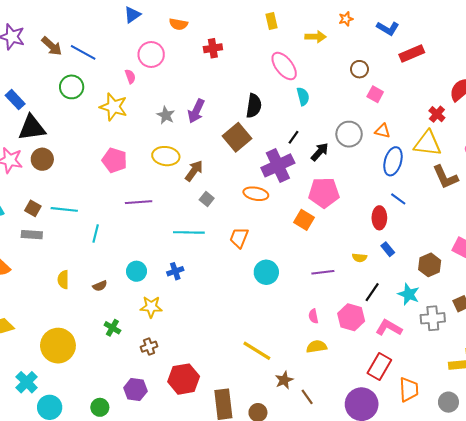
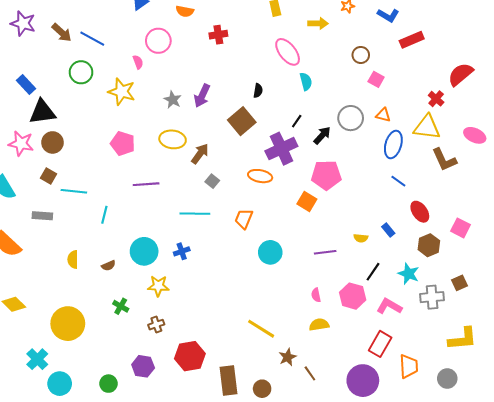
black semicircle: (254, 106) -> (258, 91), size x0.6
brown square: (33, 208) -> (48, 176), moved
red ellipse: (379, 218) -> (420, 212), moved, turned -35
cyan circle: (136, 271) -> (144, 251), size x1.4

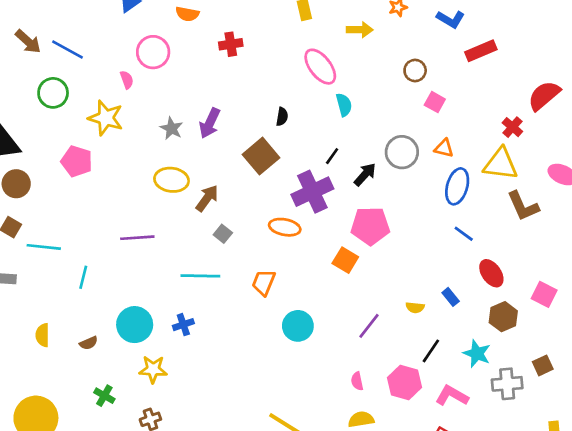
pink pentagon: (123, 143) -> (77, 161), moved
purple line: (325, 252) -> (369, 326), turned -45

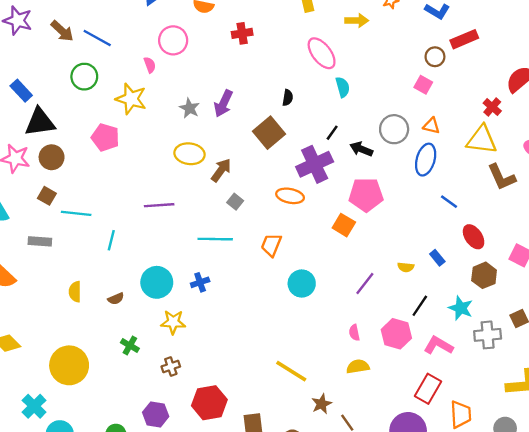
brown circle: (415, 71) -> (435, 57), moved
black arrow: (365, 175) -> (361, 149), turned -110
blue ellipse: (457, 186) -> (426, 160), moved

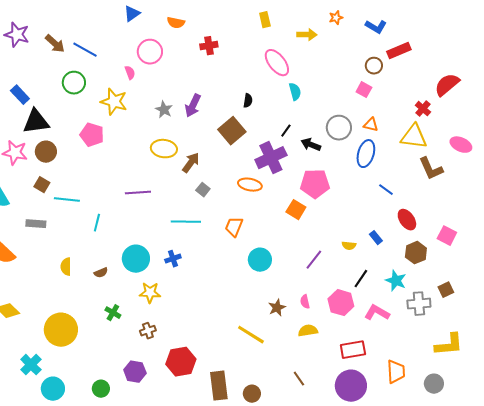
red rectangle: (428, 389) -> (353, 350), moved, turned 50
brown star: (322, 404) -> (277, 308), moved

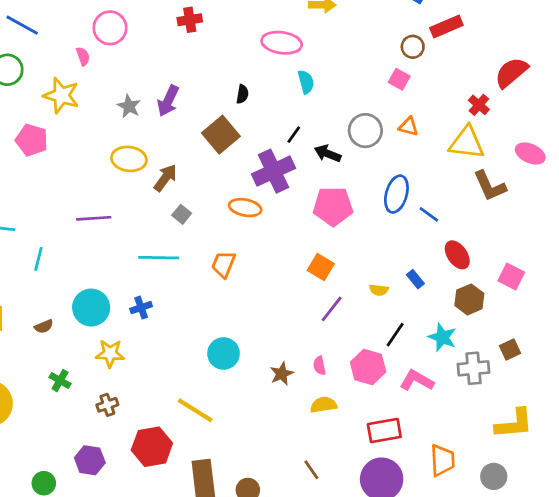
pink ellipse: (277, 63) -> (282, 43), turned -44
blue ellipse: (366, 154) -> (396, 194), moved
orange square: (296, 210) -> (321, 267), moved
cyan circle: (260, 260) -> (224, 353), moved
yellow line: (251, 335) -> (195, 410), moved

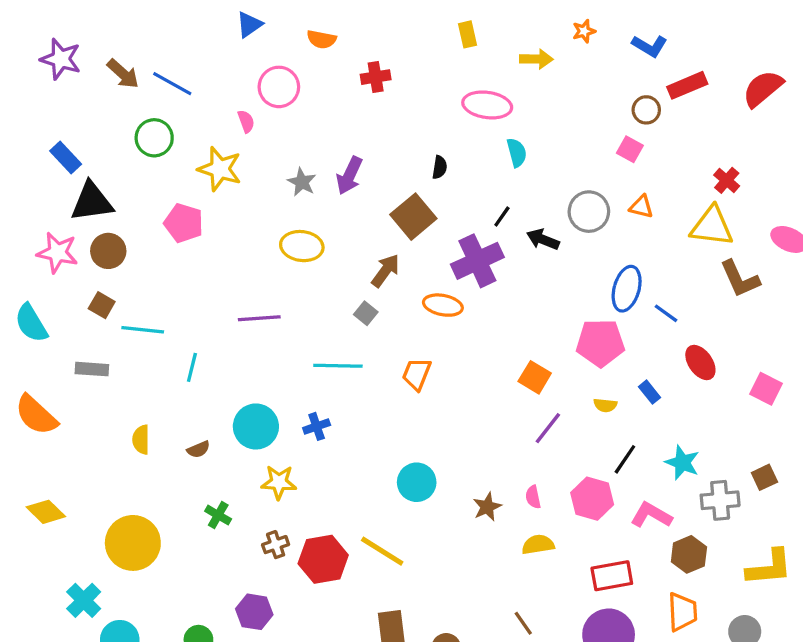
red semicircle: (511, 72) -> (763, 89), moved
brown arrow: (165, 178) -> (385, 271), moved
pink pentagon: (333, 206) -> (600, 343), moved
brown hexagon: (469, 299) -> (689, 554), moved
red hexagon: (152, 447) -> (323, 559), moved

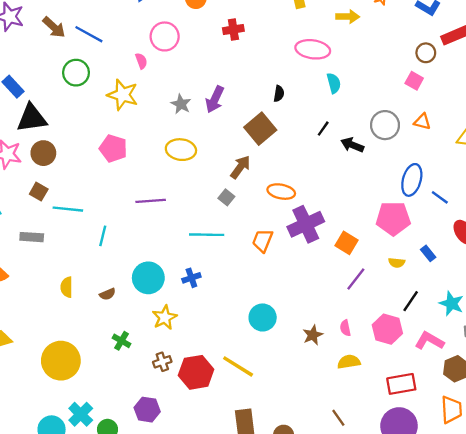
pink pentagon: (184, 223) -> (113, 148), moved
purple cross: (477, 261) -> (306, 224), moved
yellow star: (279, 482) -> (165, 317), turned -30
cyan cross: (84, 600) -> (81, 414), moved

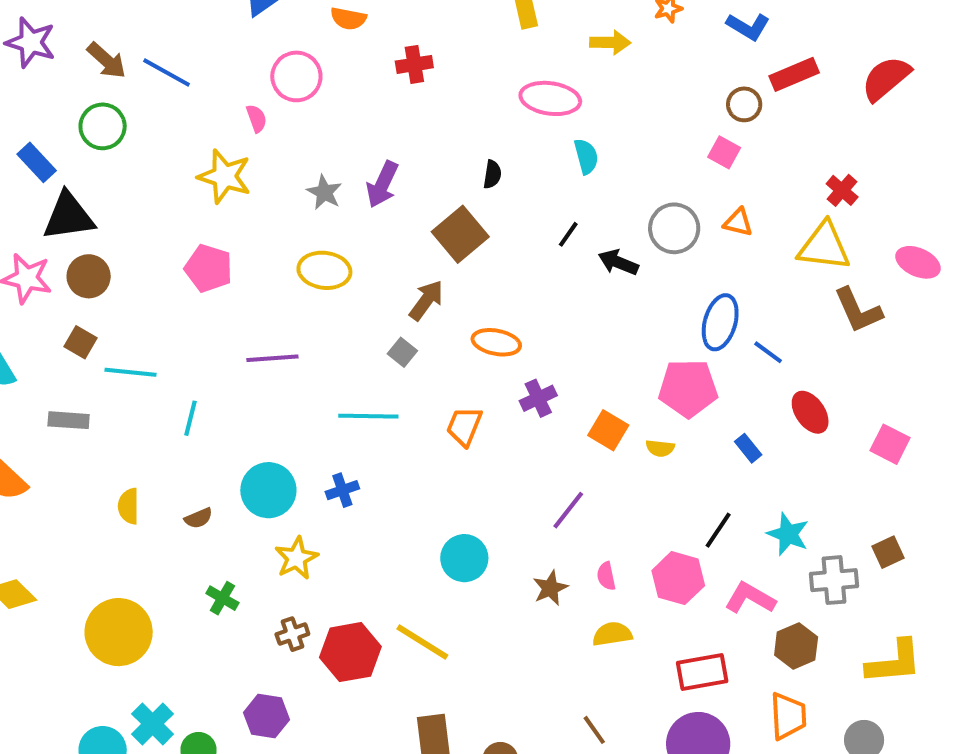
green circle: (76, 73) -> (103, 126), moved
purple cross: (306, 224) -> (538, 398), size x0.6
yellow semicircle: (397, 263) -> (660, 448), moved
purple line: (356, 279) -> (568, 510), moved

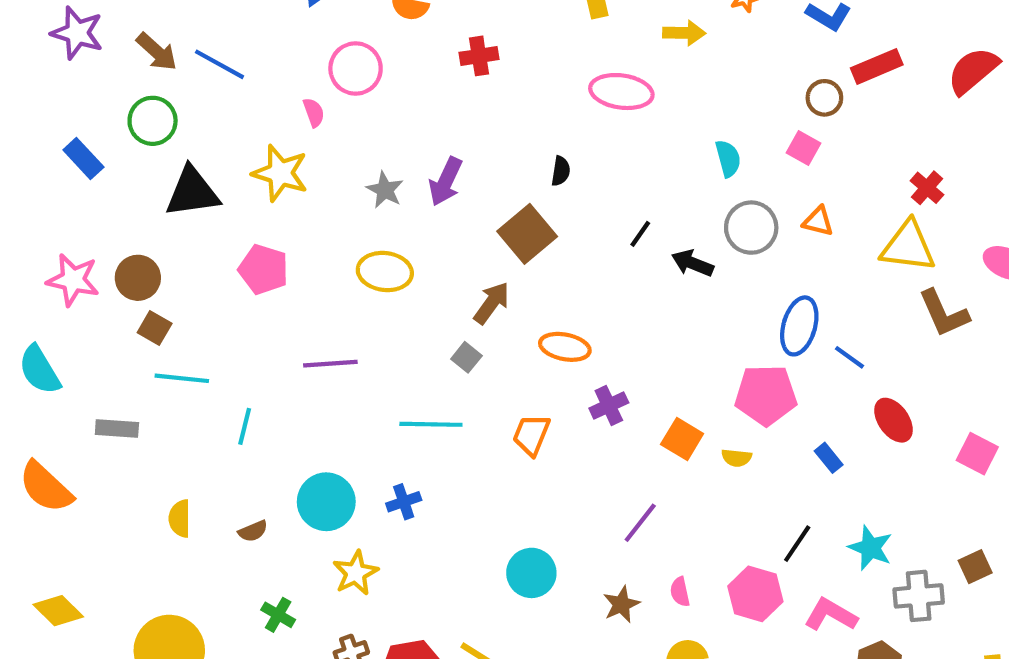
cyan semicircle: (586, 156) -> (728, 158), moved
black triangle: (69, 216) -> (192, 192), moved
brown square: (81, 342) -> (155, 328), moved

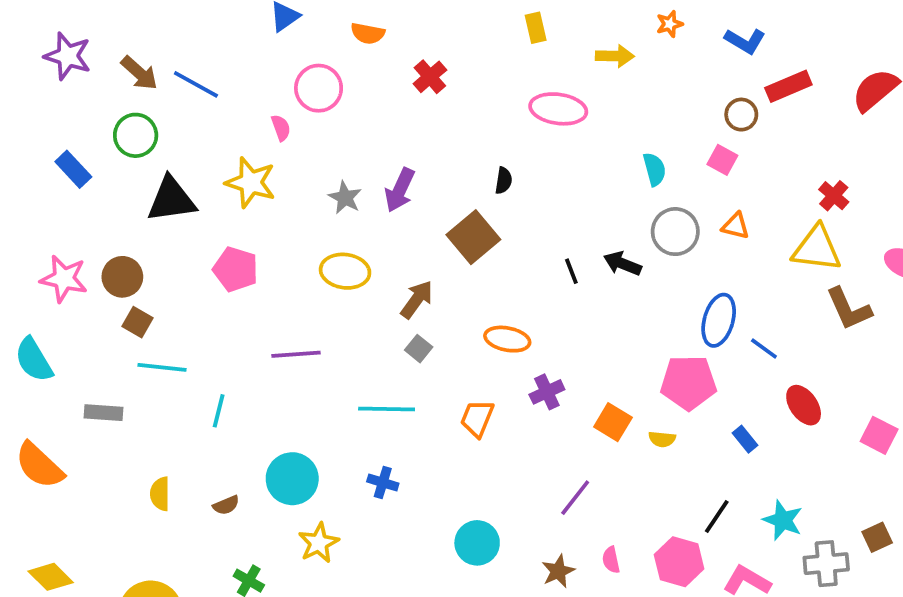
red cross: (479, 56) -> (430, 77), turned -32
black line: (640, 234) -> (571, 271), moved, turned -56
brown arrow: (492, 303) -> (417, 299), moved
blue cross: (404, 502) -> (383, 482), moved, turned 36

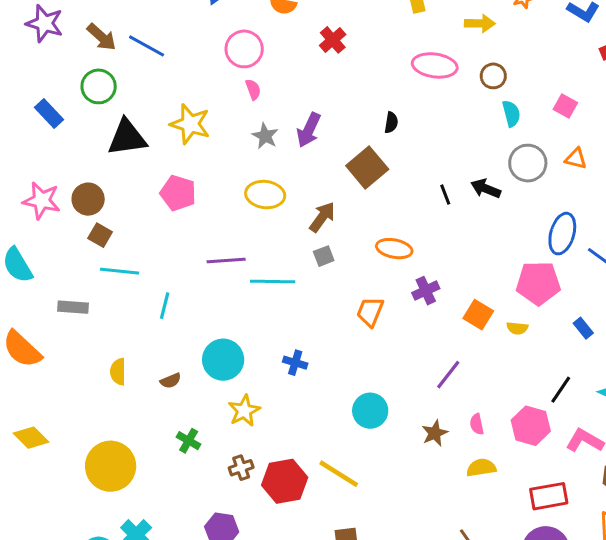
brown circle: (741, 115) -> (493, 76), moved
pink semicircle: (281, 128) -> (253, 89), moved
gray square: (419, 349) -> (324, 256), turned 30
cyan line: (387, 409) -> (273, 282), moved

